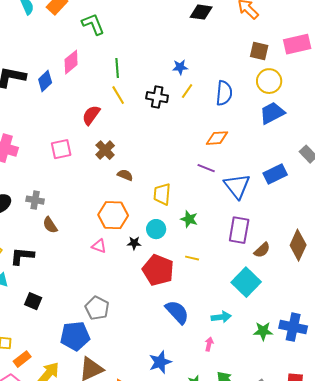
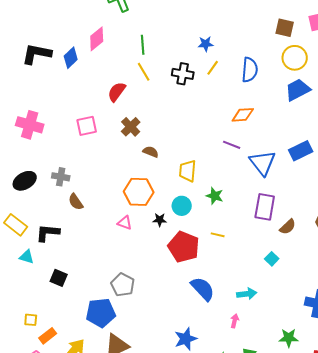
cyan square: (246, 282) -> (272, 259), size x0.5
green star: (263, 331) -> (289, 338), moved

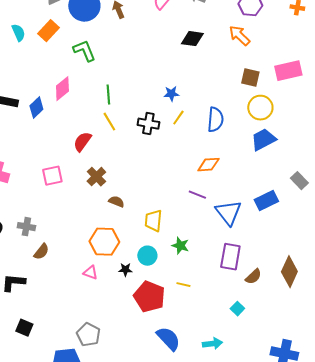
brown semicircle: (76, 202) -> (41, 252), turned -108

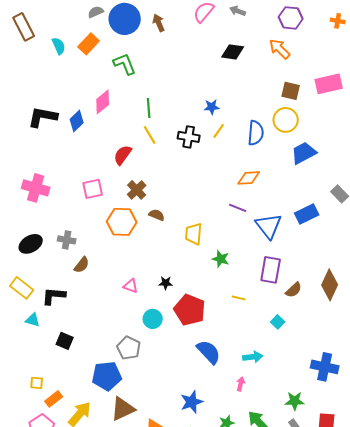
yellow circle: (260, 108) -> (286, 120), moved
orange hexagon: (104, 242) -> (122, 222), moved
cyan circle: (147, 256) -> (153, 319), moved
yellow line: (183, 285) -> (239, 298), moved

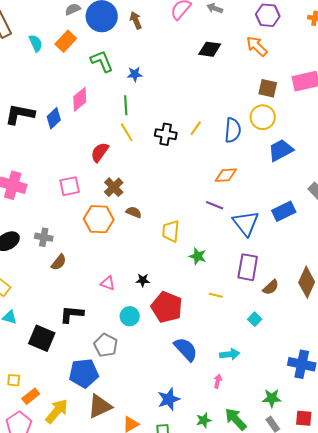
blue star: (212, 107) -> (135, 74), moved
black L-shape: (54, 296) -> (72, 314), moved
black square: (65, 341) -> (42, 338), size x1.5

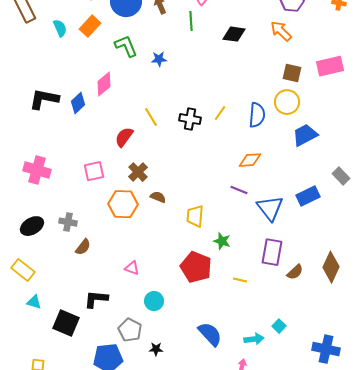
green line: (126, 105) -> (191, 21), moved
black star: (143, 280) -> (156, 349), moved
red pentagon: (167, 307) -> (196, 267), moved
cyan square: (255, 319) -> (279, 326), moved

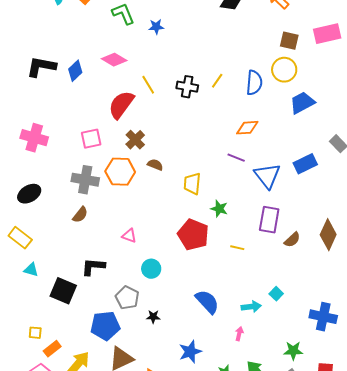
pink diamond: (104, 84) -> (114, 60), moved, turned 70
red semicircle: (124, 137) -> (121, 105), size x1.4
gray cross: (68, 222) -> (85, 180), moved, size x1.5

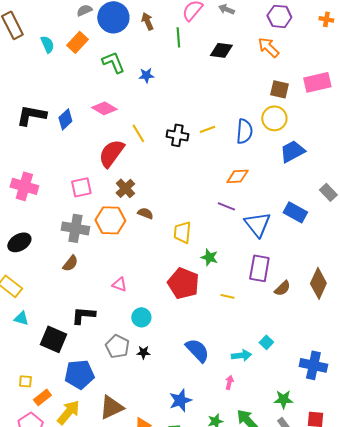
yellow line: (217, 81) -> (207, 129), turned 35
blue rectangle: (305, 164) -> (295, 212), turned 55
black star: (153, 317) -> (143, 352), moved
blue pentagon: (105, 326) -> (79, 374), moved

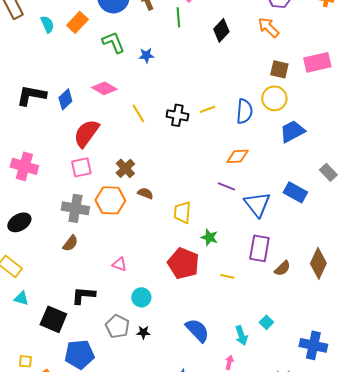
black diamond: (221, 50) -> (221, 30), turned -55
red semicircle: (111, 153) -> (86, 133), moved
cyan arrow: (241, 355) -> (241, 335), turned 78

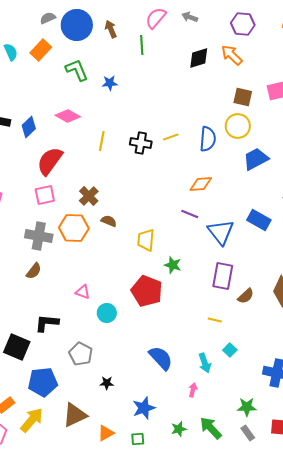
black diamond: (221, 30) -> (199, 58), moved, turned 30
yellow line: (138, 113) -> (102, 141), turned 42
yellow line: (227, 276) -> (215, 320), moved
cyan circle: (141, 297) -> (107, 313), moved
black star: (143, 332) -> (107, 383), moved

